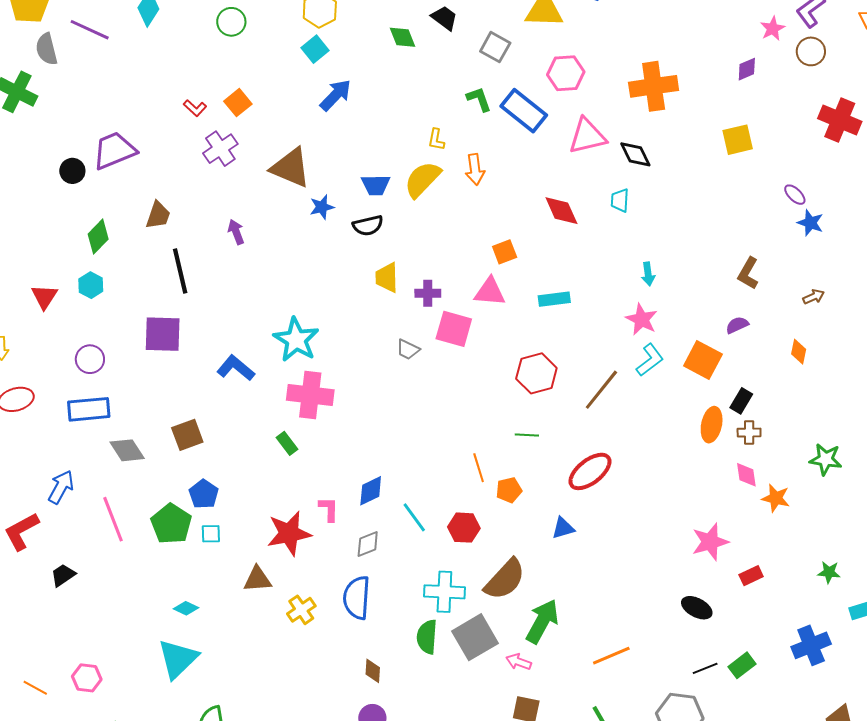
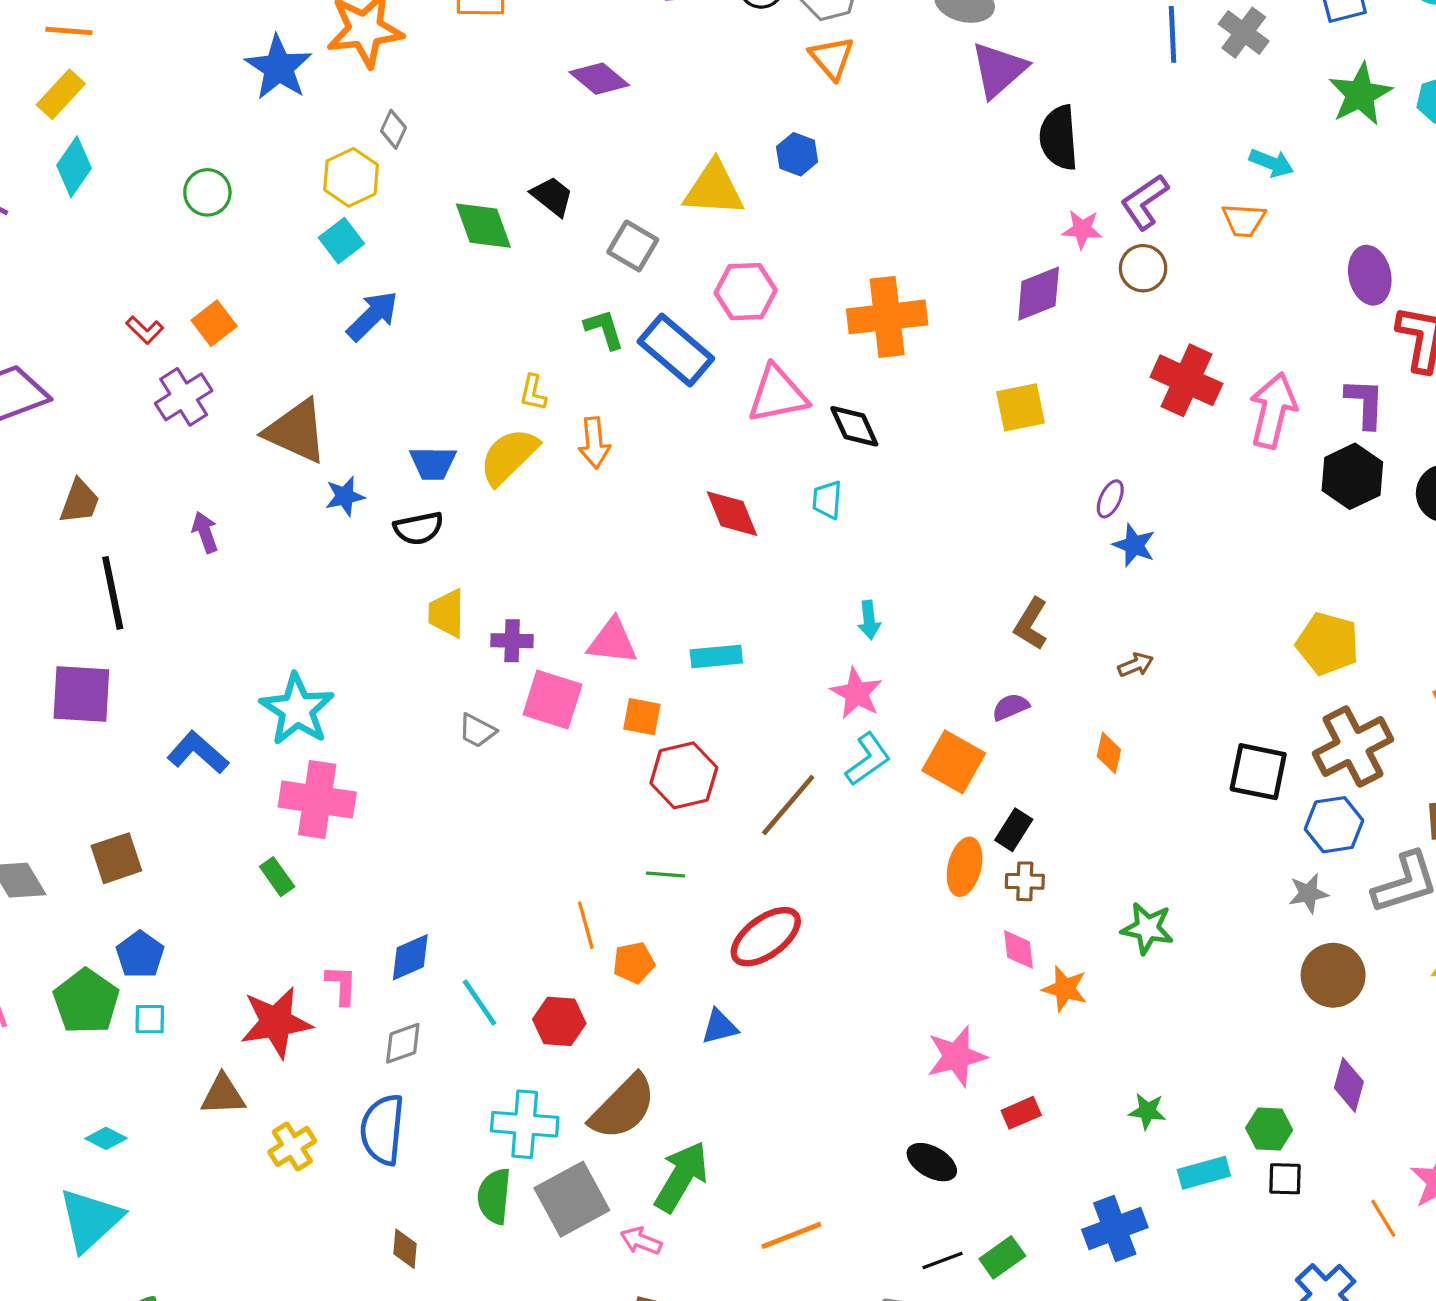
pink star: (773, 29) -> (1082, 229), turned 30
green diamond: (402, 37) -> (483, 226), size x1.4
purple diamond: (747, 69) -> (1039, 294), size x1.5
purple ellipse: (795, 195) -> (1110, 499), turned 70
orange square: (505, 252) -> (642, 717), moved, turned 30

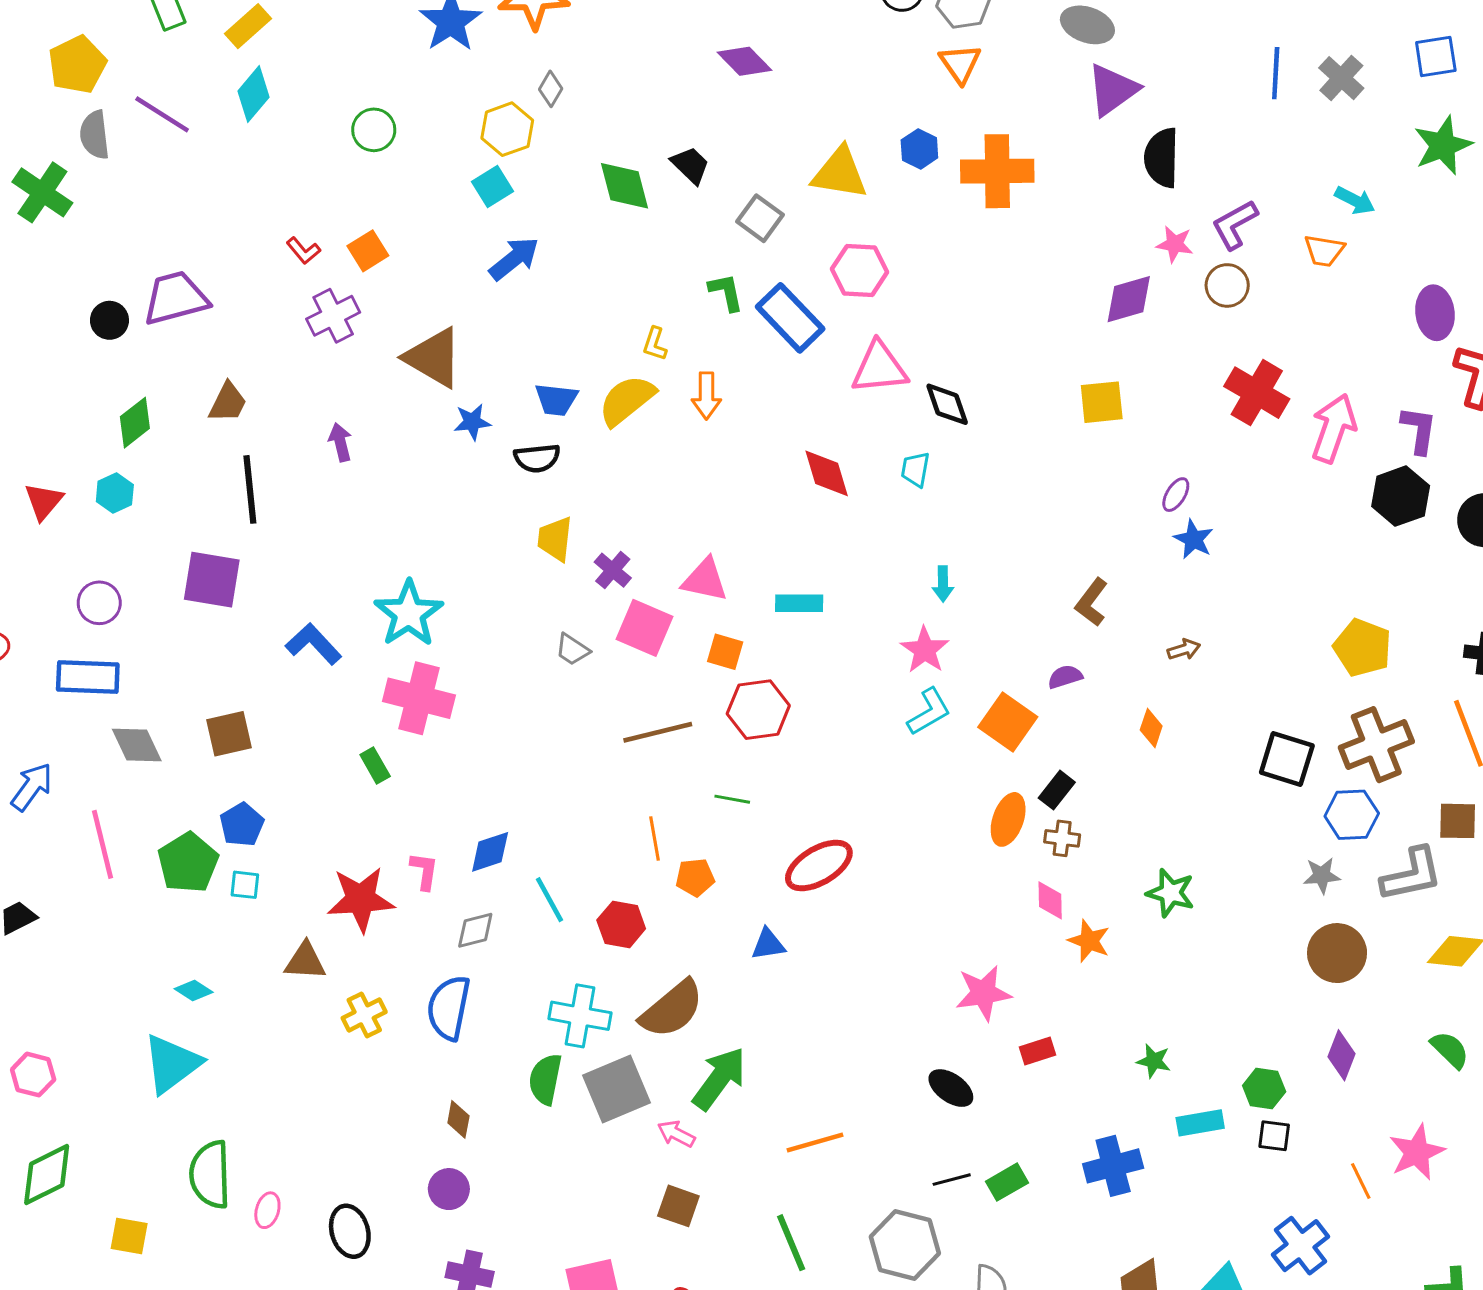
orange cross: (887, 317) -> (997, 171), moved
purple cross: (512, 641) -> (613, 570), turned 33
brown line: (788, 805) -> (658, 732), moved, turned 30

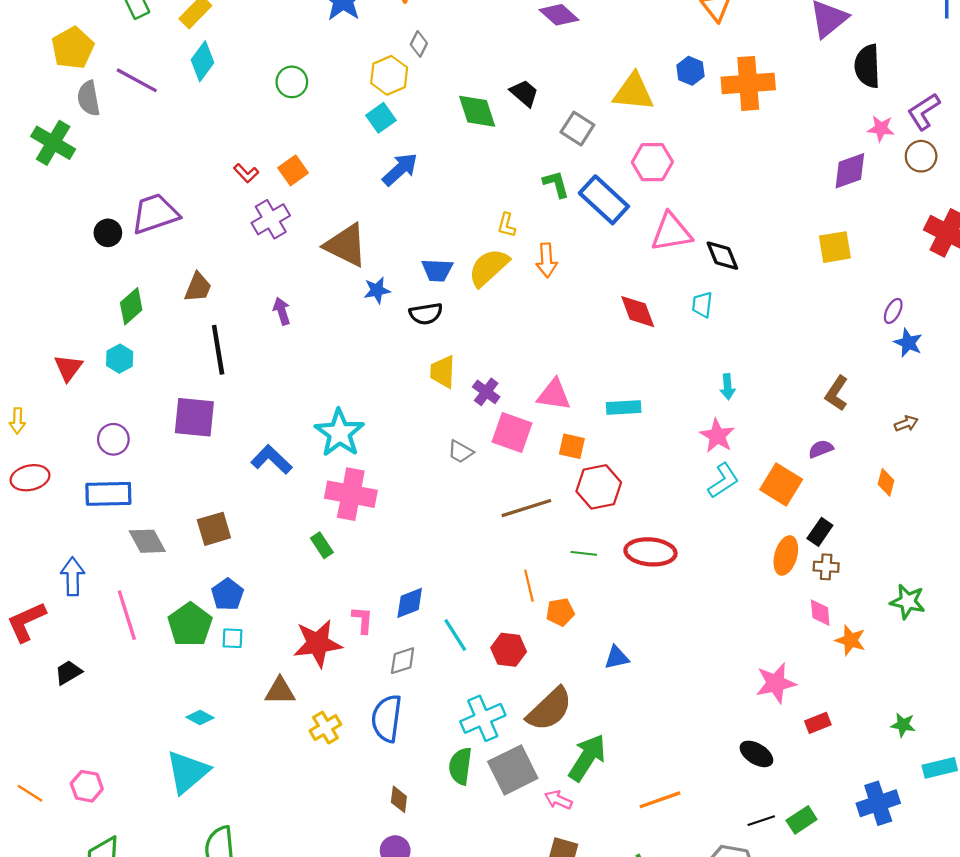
blue arrow: (32, 787) -> (73, 576), turned -33
red ellipse: (819, 866) -> (650, 552), moved, turned 39
cyan cross: (580, 1016) -> (483, 718), turned -30

